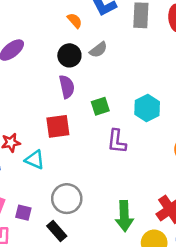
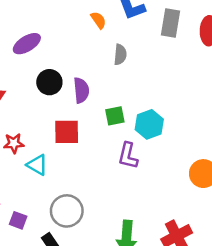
gray semicircle: (98, 50) -> (120, 55), turned -54
black circle: (69, 55) -> (49, 82), moved
cyan hexagon: (147, 108) -> (149, 124), moved

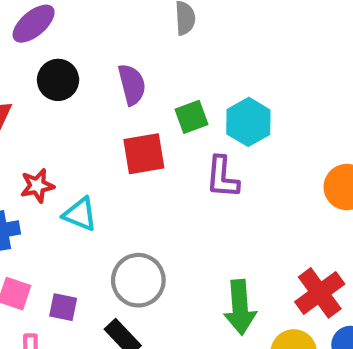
black circle: (49, 82) -> (58, 80), moved
red square: (67, 132) -> (144, 154), moved

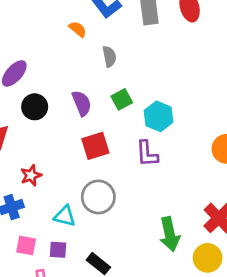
green square: (191, 117) -> (122, 99), moved
cyan triangle: (80, 214) -> (65, 216), moved
gray circle: (138, 280) -> (98, 197), moved

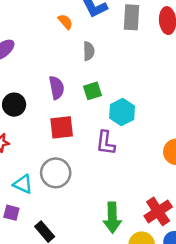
black circle: (35, 107) -> (14, 105), moved

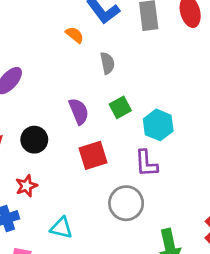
gray circle: (56, 173) -> (126, 203), moved

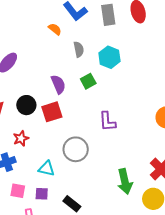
cyan hexagon: (158, 125) -> (109, 57), moved
red square: (93, 155) -> (52, 112), moved
gray circle: (126, 203) -> (76, 149), moved

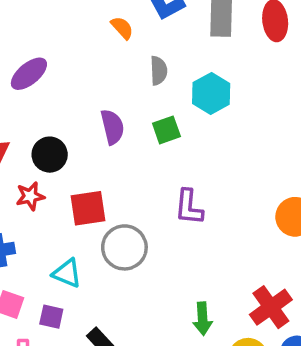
red square: (52, 112) -> (88, 208), moved
red star: (21, 138) -> (30, 196), moved
green arrow: (125, 181) -> (203, 319), size x0.7

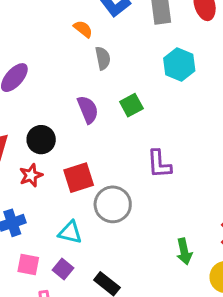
gray semicircle: (159, 71) -> (103, 58), moved
cyan hexagon: (211, 93) -> (179, 64), moved
purple square: (51, 317) -> (63, 269), turned 36

